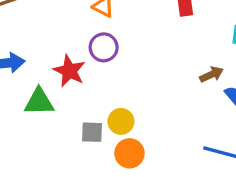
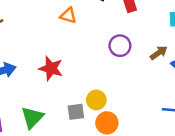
purple circle: (104, 47) -> (120, 46), moved
green triangle: (39, 102) -> (32, 118), moved, turned -35

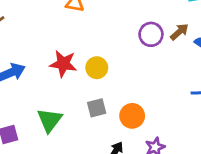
purple circle: (120, 46) -> (151, 34), moved
yellow circle: (96, 100) -> (97, 68), moved

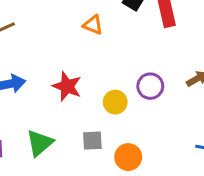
purple circle: (151, 34) -> (150, 86), moved
yellow circle: (97, 68) -> (115, 102), moved

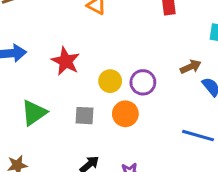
purple circle: (150, 86) -> (143, 82), moved
orange circle: (128, 157) -> (125, 114), moved

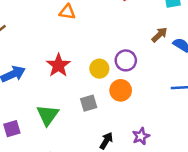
red star: (66, 61) -> (58, 65), turned 30

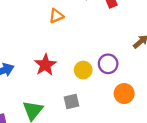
orange triangle: (67, 12) -> (56, 16), turned -35
orange circle: (121, 90) -> (124, 93), moved

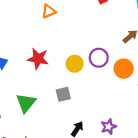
red star: (45, 65) -> (38, 59), turned -30
orange circle: (124, 93) -> (124, 69), moved

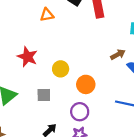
purple circle: (99, 58) -> (80, 112), moved
orange circle: (124, 69) -> (86, 84), moved

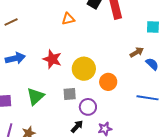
yellow circle: (61, 69) -> (84, 69), size x1.5
purple circle: (80, 112) -> (88, 107), moved

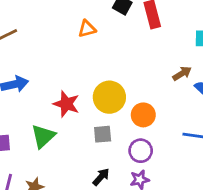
red star: (52, 59) -> (66, 104), moved
gray square: (70, 94) -> (103, 134), moved
purple circle: (88, 107) -> (141, 151), moved

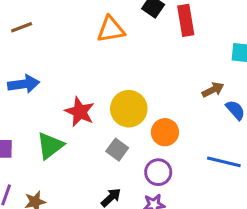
orange triangle: (87, 29) -> (111, 29), size x1.4
gray square: (103, 134) -> (117, 150), turned 36

